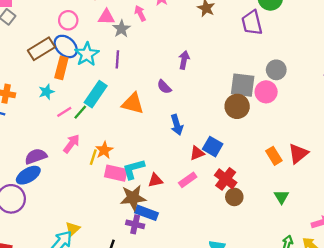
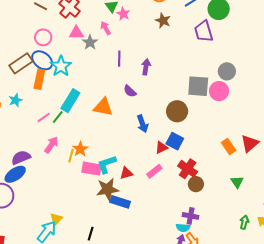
purple line: (117, 59) -> (119, 59), moved
cyan star: (46, 92) -> (15, 100), moved
brown circle: (237, 106) -> (177, 111), moved
purple cross: (135, 224) -> (191, 216), moved

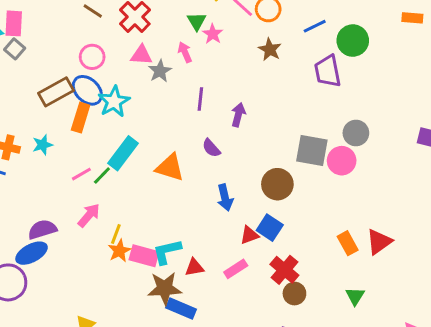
orange star: (80, 149) -> (119, 251), moved

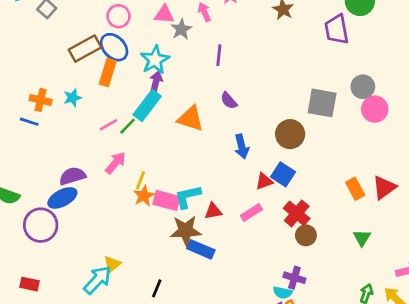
cyan star: (114, 102) -> (155, 60), moved
purple arrow: (238, 115) -> (156, 82), moved
pink circle: (342, 161) -> (375, 109), moved

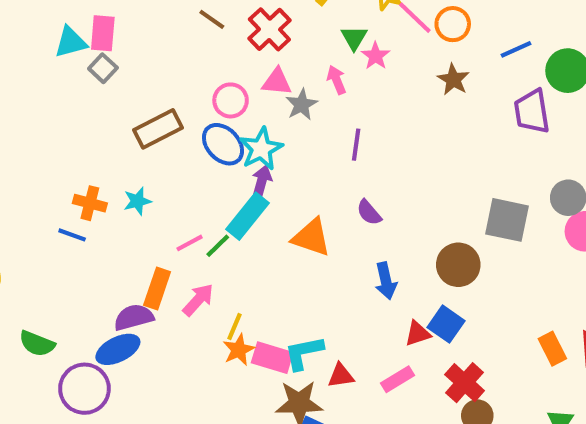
pink circle: (119, 16) -> (231, 100), moved
blue ellipse: (114, 47) -> (223, 144), moved
orange rectangle: (108, 72) -> (157, 289), moved

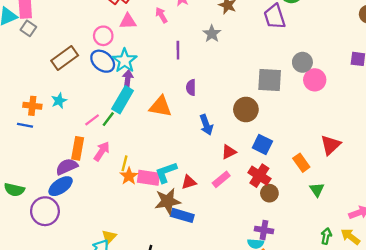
gray star: (302, 105) -> (212, 34), moved
purple semicircle: (369, 212) -> (191, 87), turned 49
blue square: (446, 324) -> (262, 145), moved
orange rectangle: (552, 349) -> (301, 163), moved

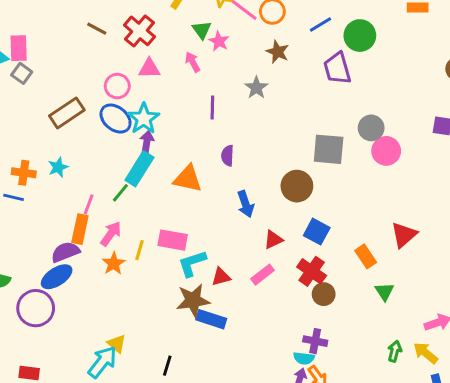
pink line: (92, 120) -> (89, 204), moved, turned -35
orange star: (129, 176) -> (114, 264), moved
pink rectangle: (149, 178) -> (173, 240), moved
yellow triangle: (109, 237) -> (117, 344), turned -35

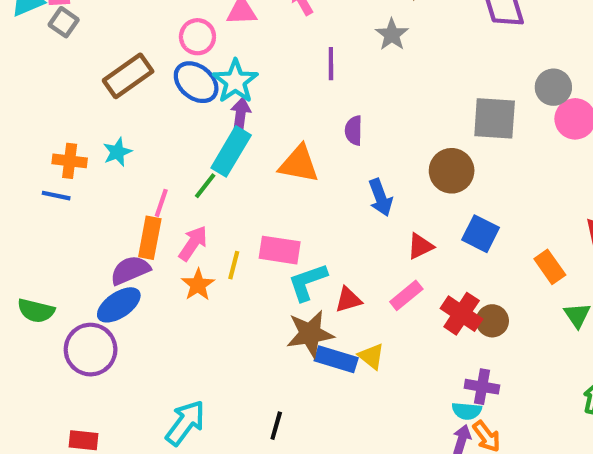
red cross: (312, 271) -> (462, 314), moved
yellow triangle: (117, 344) -> (371, 356), moved

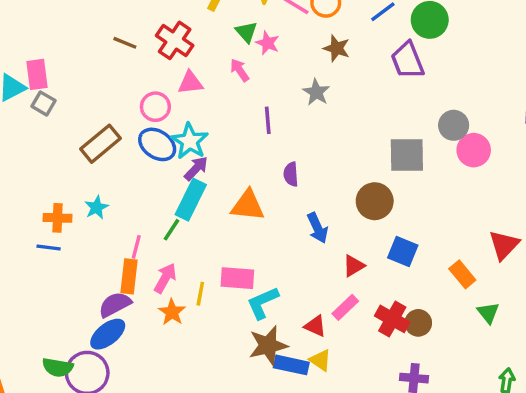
purple arrow: (241, 115) -> (196, 168), turned 40
red triangle: (348, 300) -> (315, 326), moved, turned 45
green semicircle: (36, 311) -> (58, 367), moved

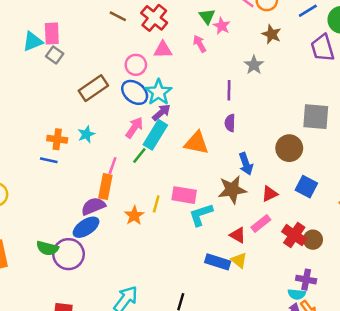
purple line: (268, 120) -> (229, 90), moved
pink arrow: (165, 278) -> (134, 128), moved
brown star: (268, 345) -> (232, 190), moved

